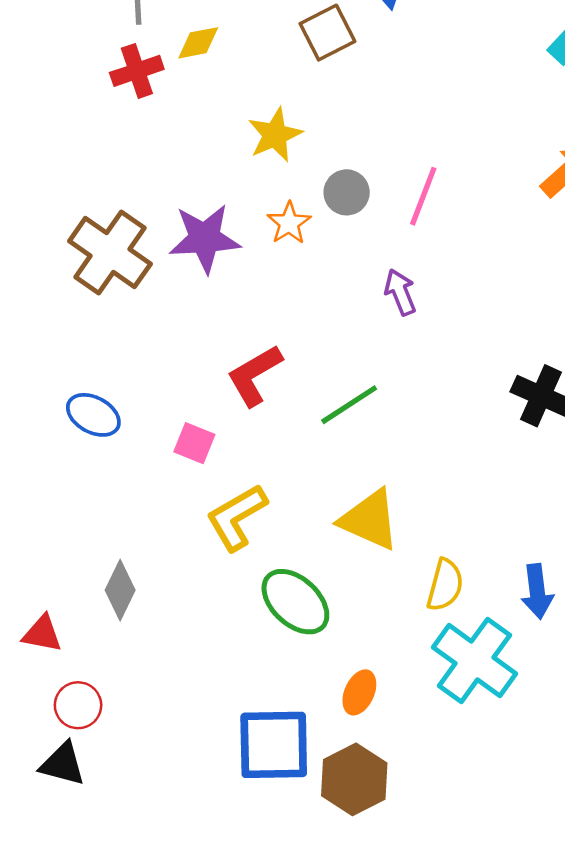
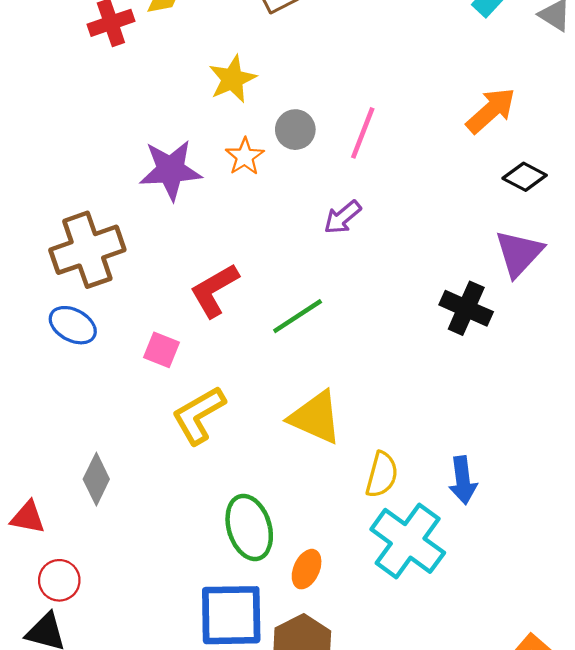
brown cross: (110, 253) -> (87, 250), moved, turned 36
purple arrow: (400, 292) -> (343, 217), turned -108
green ellipse: (295, 602) -> (249, 527), moved, turned 30

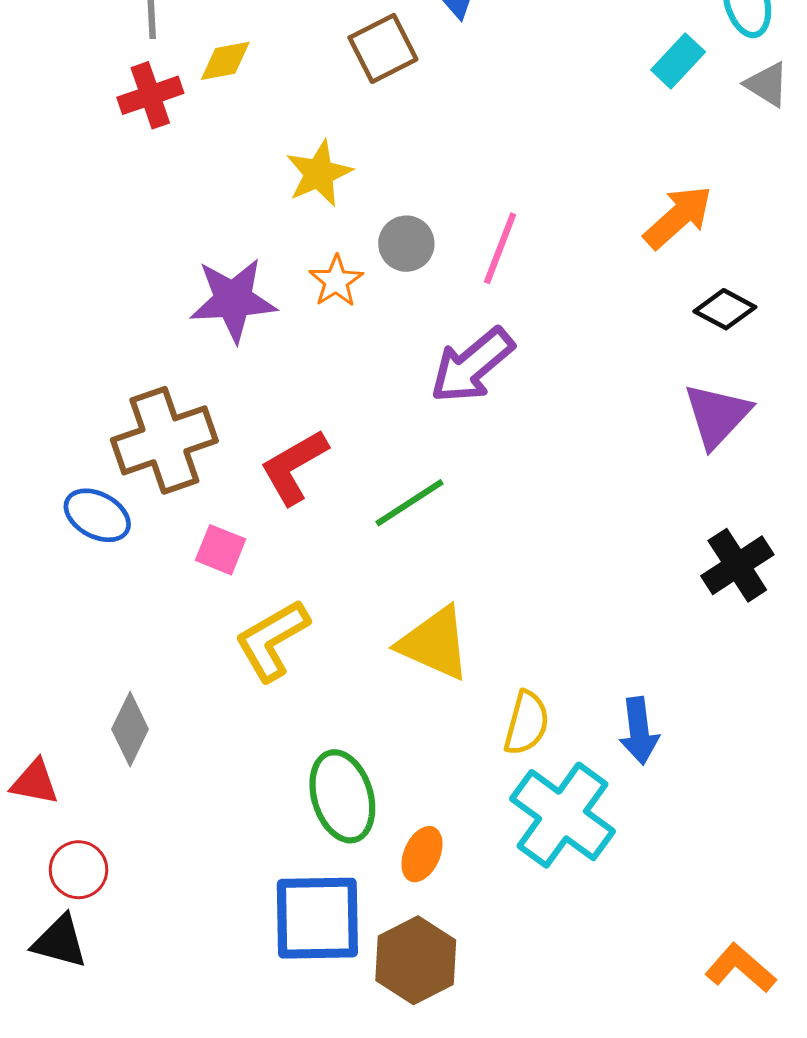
purple arrow: (343, 217) -> (472, 365), size x1.6
brown cross: (87, 250) -> (164, 440), moved
black cross: (466, 308) -> (737, 565), moved, turned 33

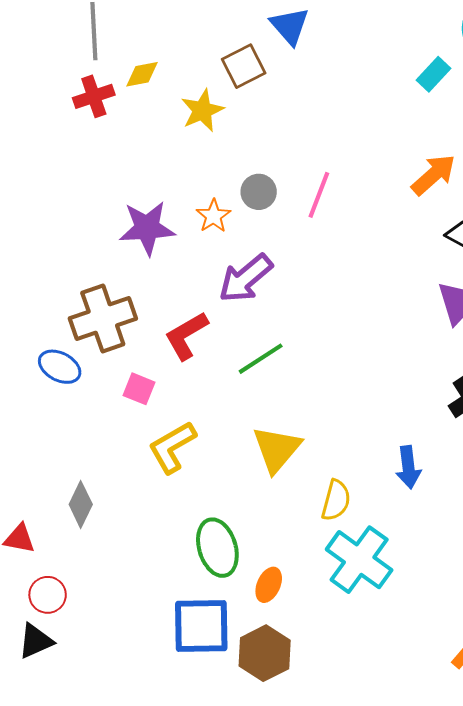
yellow star: (319, 173) -> (202, 110), moved
purple arrow: (472, 365) -> (246, 278), moved
yellow triangle: (434, 643) -> (277, 449), turned 46
blue arrow: (639, 731) -> (408, 467), moved
black triangle: (60, 942) -> (36, 641), turned -39

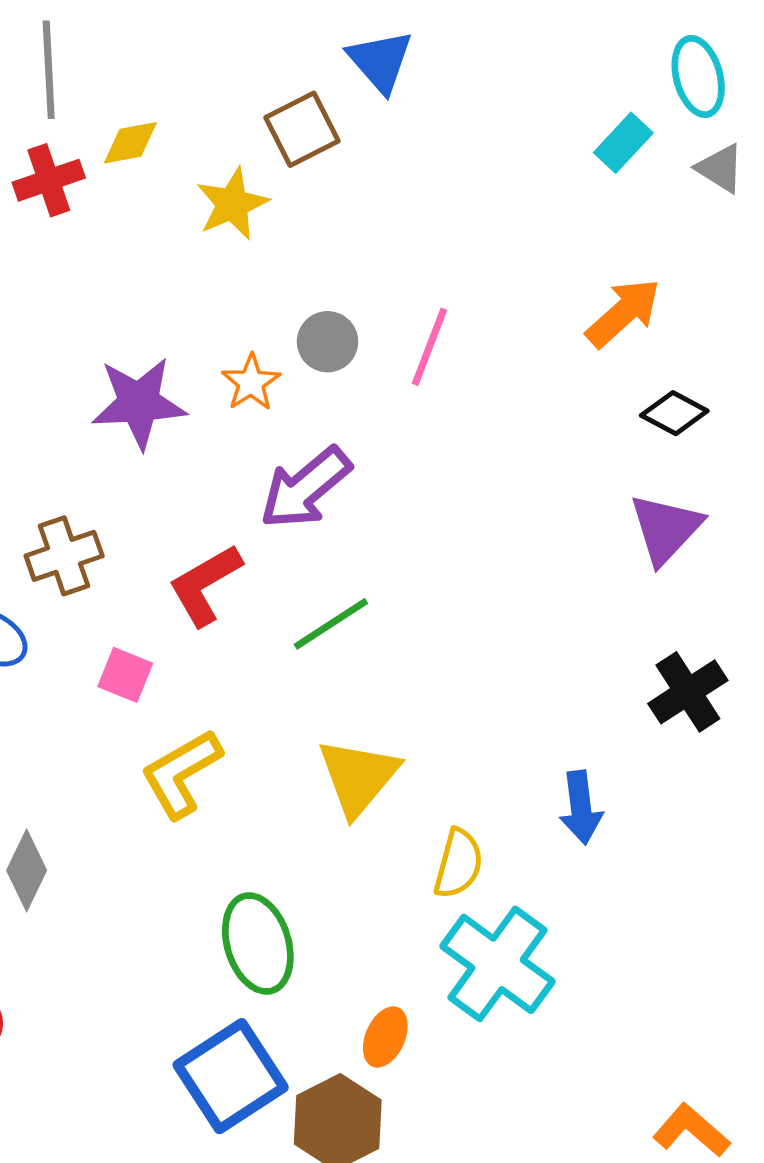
brown cross: (103, 318) -> (64, 556), size x0.7
orange ellipse: (269, 585) -> (385, 1037), moved
blue square: (201, 626) -> (231, 1076), turned -32

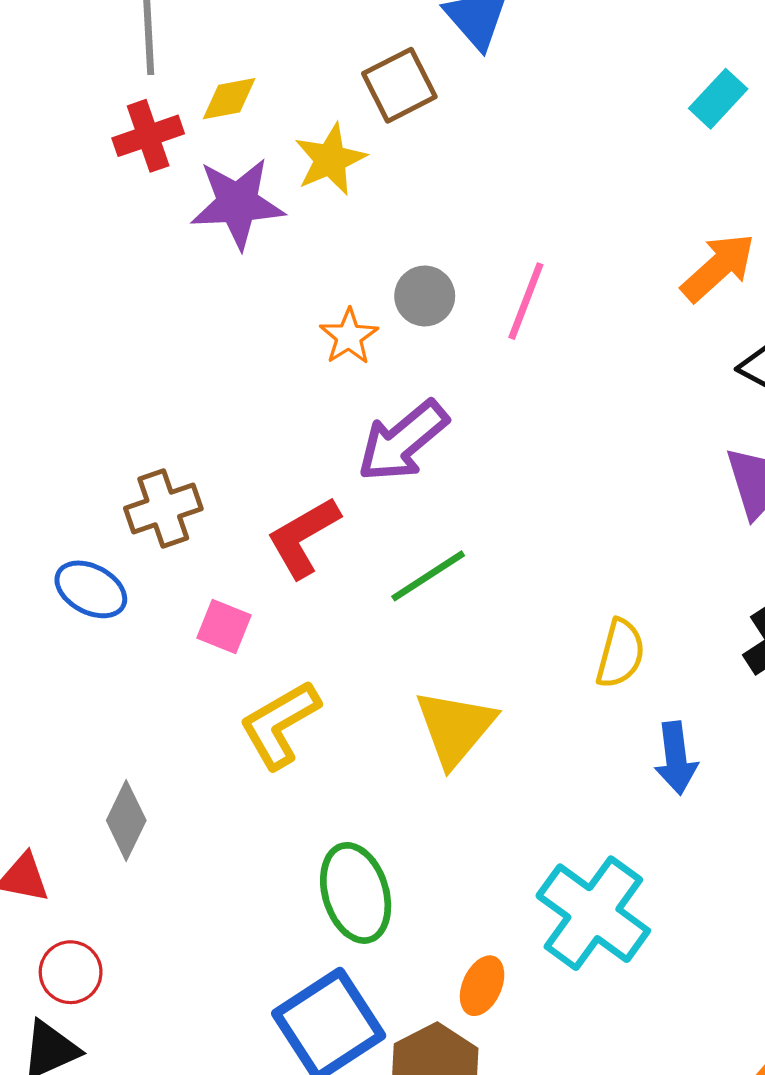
purple star: (139, 403) -> (238, 203), moved
yellow semicircle: (458, 864) -> (620, 654), moved

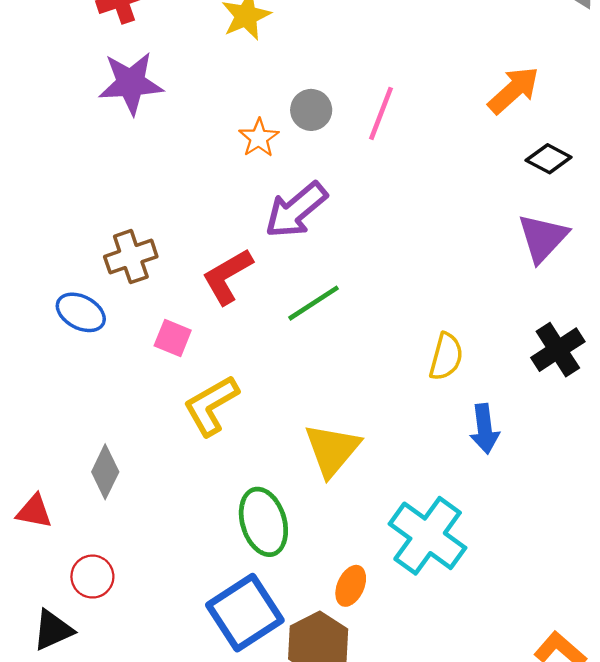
purple star: (238, 203) -> (131, 83), moved
yellow triangle: (455, 728) -> (332, 450), moved
red circle: (71, 972) -> (92, 577), moved

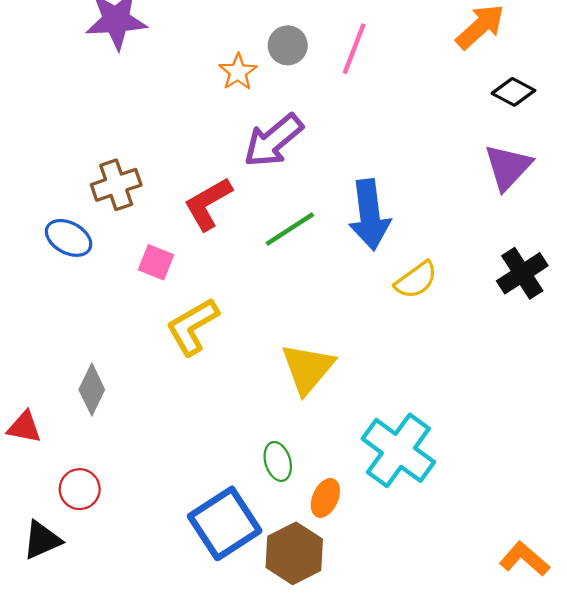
yellow semicircle: (446, 357) -> (416, 280), turned 39
blue arrow: (485, 429) -> (370, 215), moved, size x1.5
green ellipse: (263, 522) -> (278, 461), moved, size x0.6

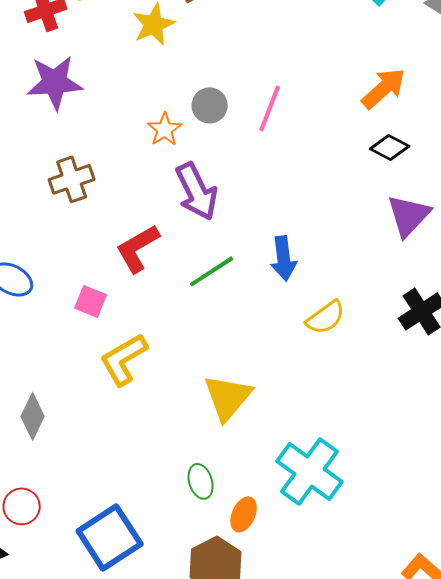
black diamond: (513, 92) -> (390, 147), moved
purple arrow: (273, 141) -> (197, 191), turned -76
brown cross: (116, 185) -> (72, 179), moved
blue arrow: (370, 215) -> (284, 258), size x0.7
blue square: (225, 523) -> (110, 537), moved

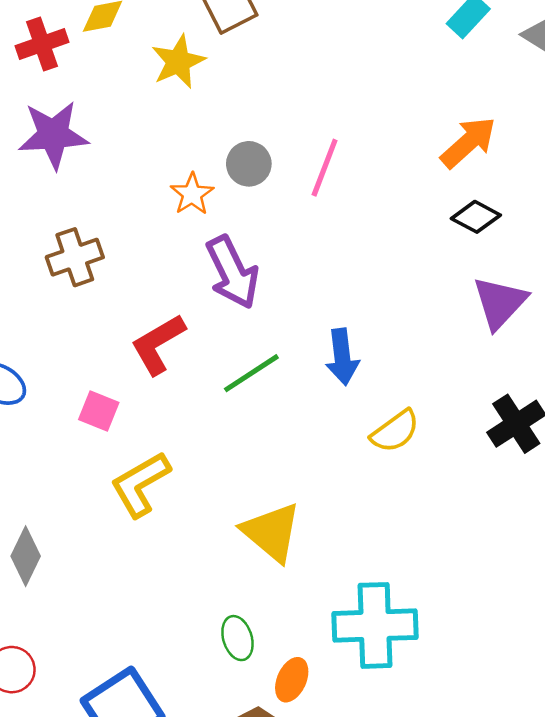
yellow triangle: (228, 397) -> (272, 532), turned -30
cyan cross: (310, 471) -> (375, 625), turned -38

